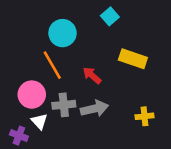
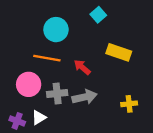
orange line: (52, 65) -> (47, 58), turned -50
white triangle: (39, 121) -> (39, 118), moved, turned 42

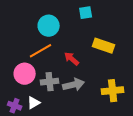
cyan square: (98, 15) -> (86, 13), turned 32
orange line: (47, 58) -> (41, 51), turned -40
yellow cross: (129, 104) -> (113, 91), size x1.5

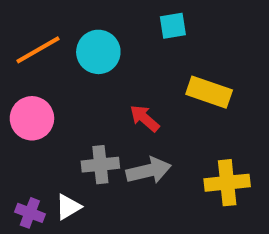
orange line: (41, 51) -> (38, 50), moved
pink circle: (25, 74) -> (32, 118), moved

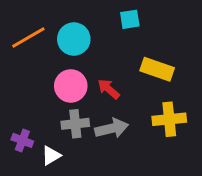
pink circle: (32, 118) -> (71, 86), moved
yellow cross: (227, 183) -> (169, 119), moved
purple cross: (30, 213) -> (22, 140), moved

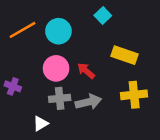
cyan square: (130, 19) -> (103, 16), turned -35
purple cross: (22, 140) -> (13, 86), moved

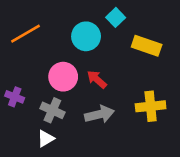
cyan circle: (58, 31) -> (86, 36), moved
yellow rectangle: (124, 55) -> (147, 46), moved
gray cross: (60, 98) -> (52, 110), moved, turned 30

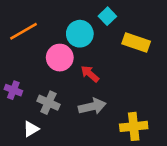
pink circle: (63, 77) -> (60, 58), moved
yellow cross: (151, 106) -> (134, 126), moved
white triangle: (46, 139) -> (31, 129), moved

